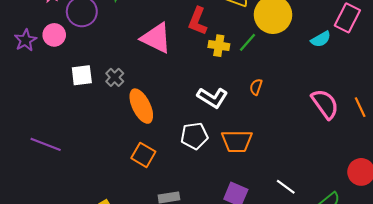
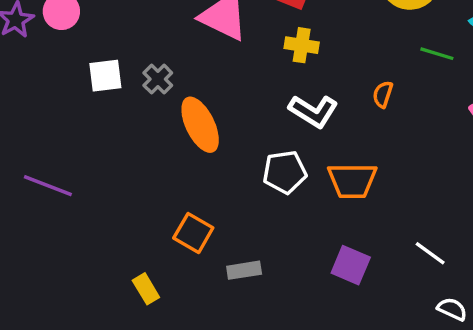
green line: (248, 42) -> (437, 54), moved, turned 66
yellow cross: (219, 46) -> (302, 45), moved
orange square: (143, 155) -> (193, 233), moved

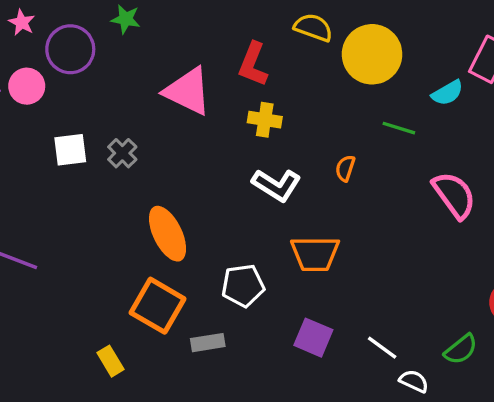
orange ellipse: (200, 125) -> (168, 234), moved
white pentagon: (285, 172) -> (243, 286), moved
orange square: (193, 233) -> (157, 306), size x1.4
white line: (430, 253) -> (382, 348), moved

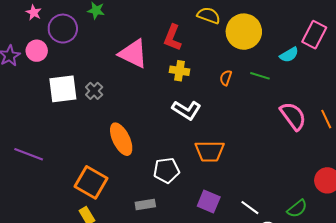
white square: (70, 150) -> (63, 89), size x1.4
orange semicircle: (345, 168) -> (226, 78), moved
orange square: (157, 306) -> (91, 182), moved

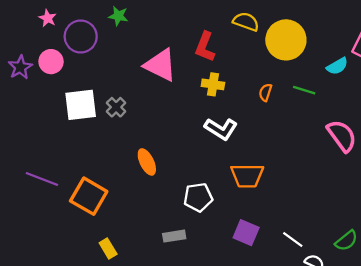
orange ellipse: (121, 139) -> (147, 162), size x0.7
orange square: (91, 182) -> (89, 196), moved

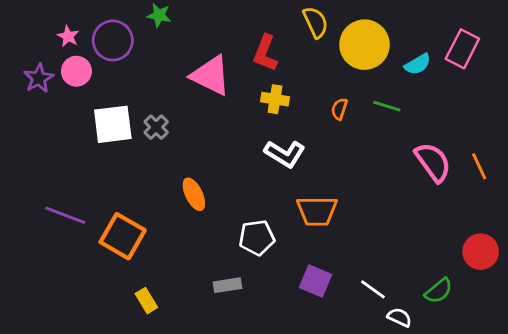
pink star: (48, 18) -> (68, 36), moved
yellow semicircle: (246, 22) -> (316, 22), turned 45
cyan semicircle: (337, 66) -> (418, 64), moved

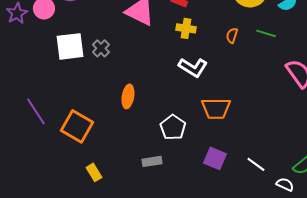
orange ellipse: (194, 194) -> (128, 96), turned 35
purple line: (65, 215) -> (36, 111), turned 36
white pentagon: (257, 238) -> (173, 127), turned -30
white semicircle: (399, 317) -> (285, 184), moved

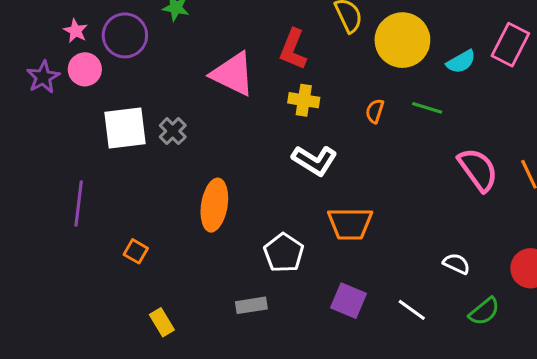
orange ellipse: (128, 96) -> (214, 205), size x1.4
purple line: (36, 111) -> (79, 204), moved, turned 40
orange square: (77, 126) -> (136, 251), size x0.5
white semicircle: (285, 184) -> (456, 264), moved

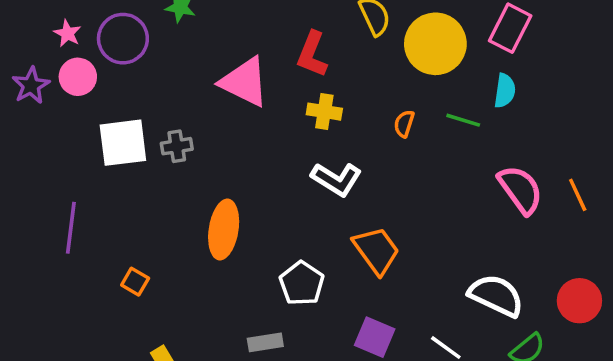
pink rectangle: (510, 45) -> (510, 28), moved
cyan semicircle: (461, 62) -> (505, 91), moved, turned -52
gray cross: (173, 131) -> (177, 146), turned 36
orange trapezoid: (350, 224) -> (376, 250), turned -126
white semicircle: (456, 264) -> (496, 295), size x1.8

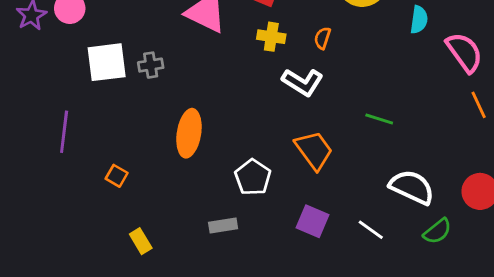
green line: (463, 120) -> (379, 119), moved
orange semicircle: (404, 124) -> (322, 38), moved
white L-shape: (336, 179) -> (303, 82), moved
pink semicircle: (520, 190) -> (464, 52), moved

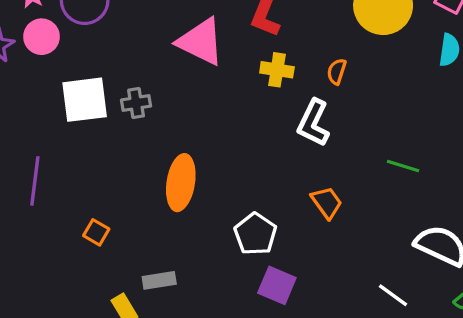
white L-shape: (303, 82) -> (313, 123), turned 84
orange trapezoid: (314, 150) -> (327, 202), size x0.7
purple square: (312, 221) -> (277, 285), moved
gray rectangle: (223, 225) -> (159, 280), moved

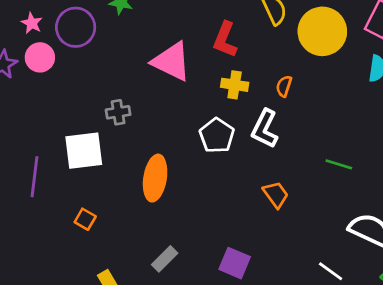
white square: (85, 100) -> (84, 151), moved
white pentagon: (255, 234) -> (217, 136), moved
gray rectangle: (159, 280) -> (165, 259), moved, turned -36

